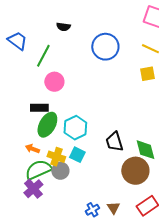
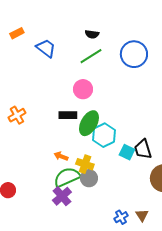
green line: (43, 56) -> (91, 56), moved, turned 30
green ellipse: (47, 125) -> (89, 123), moved
cyan square: (77, 155) -> (127, 152), moved

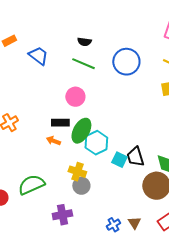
green line: (91, 56) -> (83, 64), turned 55
orange arrow: (61, 156) -> (53, 141), moved
green semicircle: (67, 177) -> (31, 185), moved
purple cross: (62, 196) -> (62, 215), moved, turned 30

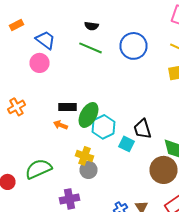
pink circle: (75, 97) -> (40, 63), moved
black trapezoid: (135, 157) -> (142, 129), moved

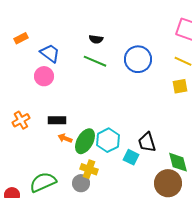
black rectangle: (68, 107) -> (57, 120), moved
green ellipse: (88, 115) -> (85, 141), moved
gray circle: (88, 170) -> (81, 183), moved

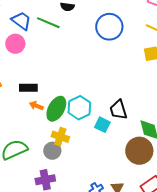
green line: (95, 61) -> (48, 23), moved

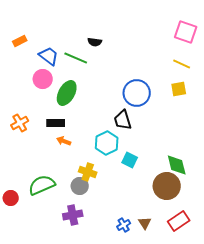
blue circle: (109, 27) -> (137, 93), moved
green ellipse: (56, 109) -> (67, 93), moved
black trapezoid: (118, 110) -> (123, 120), moved

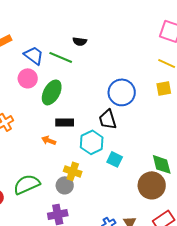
black rectangle: (56, 123) -> (65, 122), moved

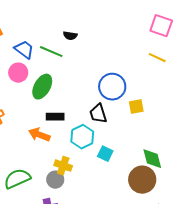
yellow square: (164, 88) -> (136, 107), moved
orange arrow: (49, 140) -> (39, 135), size x1.5

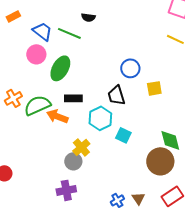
blue circle: (112, 87) -> (130, 68), size x0.7
yellow cross: (63, 166) -> (81, 147), turned 30
green semicircle: (17, 179) -> (37, 105), moved

